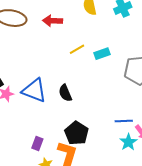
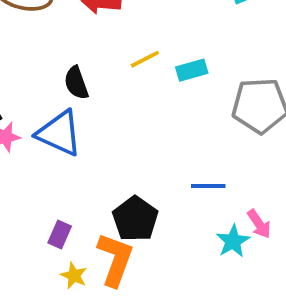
black semicircle: (65, 93) -> (76, 83), moved
blue line: (124, 121) -> (208, 186), moved

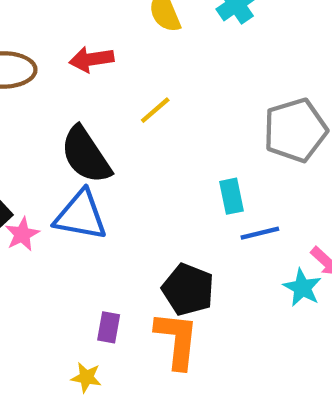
cyan rectangle: (192, 70) -> (232, 196), moved, turned -72
black semicircle: (76, 83) -> (86, 155), size x1.6
yellow star: (74, 276) -> (86, 377), moved

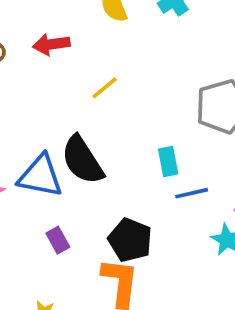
black semicircle: (86, 155) -> (82, 160), moved
purple rectangle: (109, 327) -> (58, 240), moved, turned -40

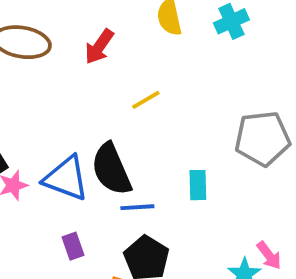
red arrow: (51, 44) -> (99, 47), turned -57
blue line: (192, 193) -> (137, 207), moved

